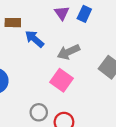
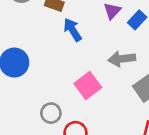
gray arrow: (68, 52) -> (122, 59), moved

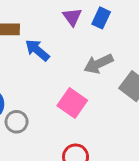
gray circle: (51, 113) -> (17, 122), moved

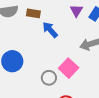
gray circle: (17, 122) -> (49, 78), moved

